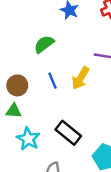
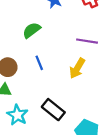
yellow arrow: (80, 78) -> (77, 68), moved

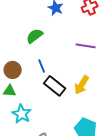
yellow arrow: (77, 68) -> (82, 85), moved
black rectangle: (53, 110) -> (55, 86), moved

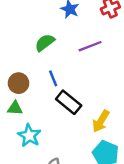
purple line: (86, 46) -> (90, 46), moved, turned -30
yellow arrow: (82, 85) -> (101, 121), moved

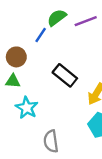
green semicircle: (45, 43) -> (57, 18), moved
blue line: (53, 78) -> (41, 35), moved, turned 56

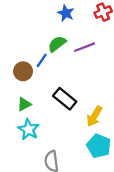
brown circle: (16, 57) -> (23, 71), moved
green triangle: (13, 81) -> (24, 104), moved, turned -32

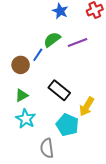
cyan pentagon: (99, 146) -> (67, 125), moved

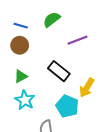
purple line: (77, 43) -> (77, 40), moved
blue line: (38, 55) -> (21, 26), moved, turned 72

